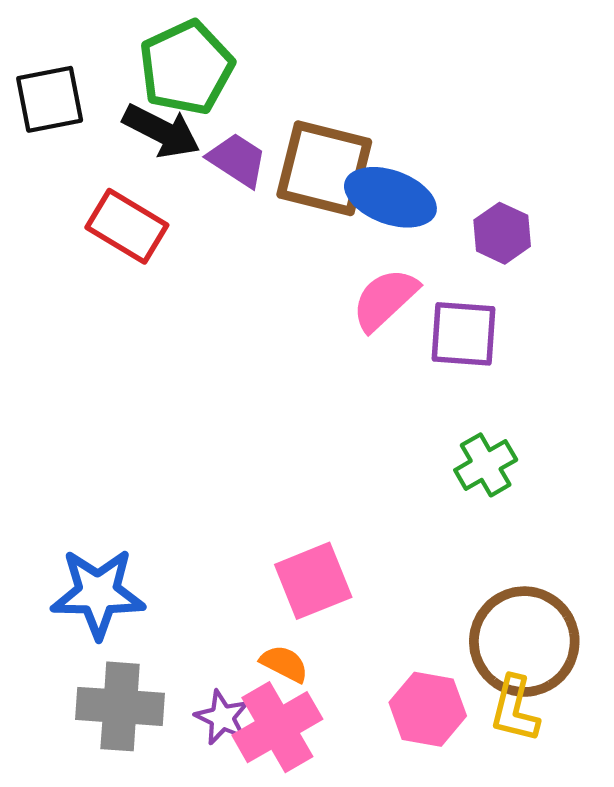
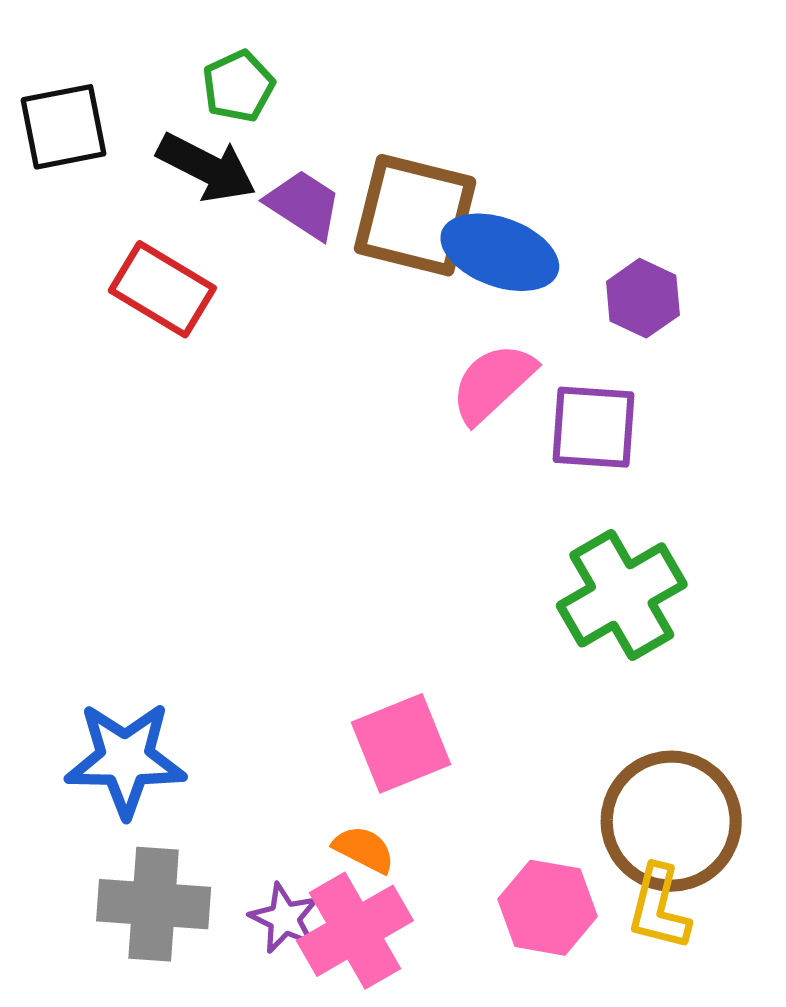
green pentagon: (186, 68) -> (238, 86), size x0.6
green cross: (486, 465) -> (622, 595), size x1.6

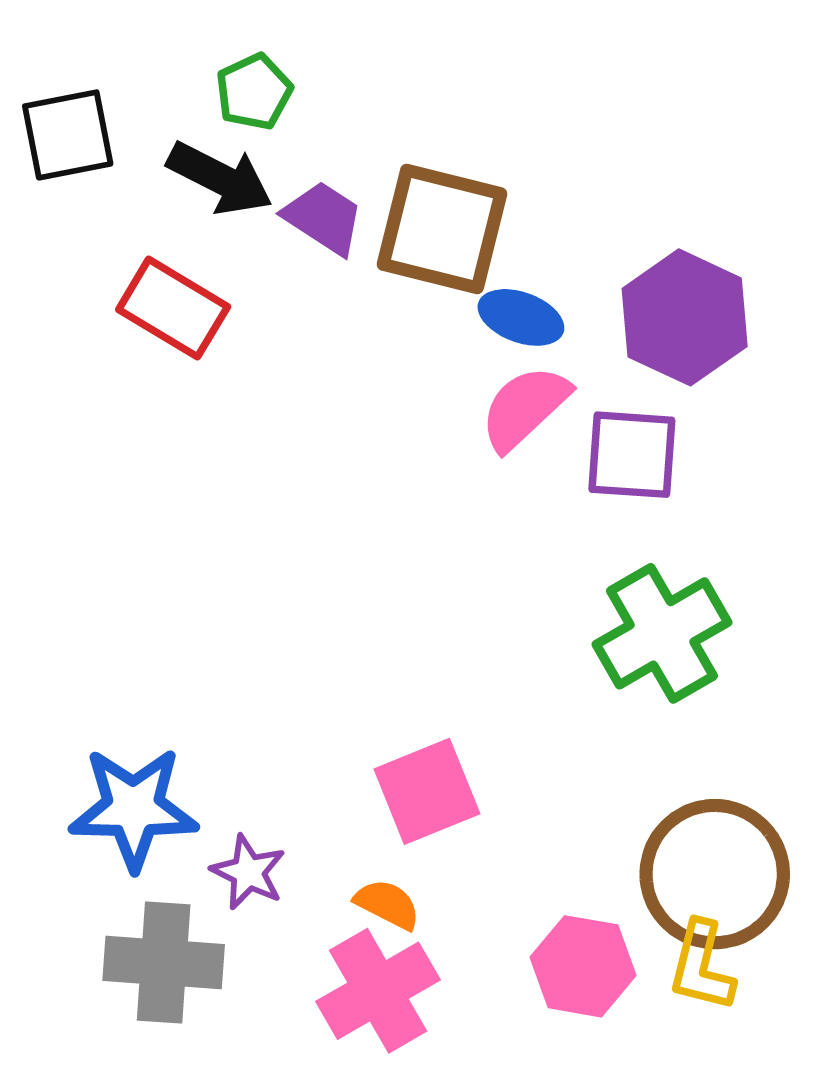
blue ellipse: (500, 252) -> (521, 317), moved, size x0.7
purple hexagon: (643, 298) -> (685, 317), size x1.6
purple star: (284, 918) -> (248, 872), moved

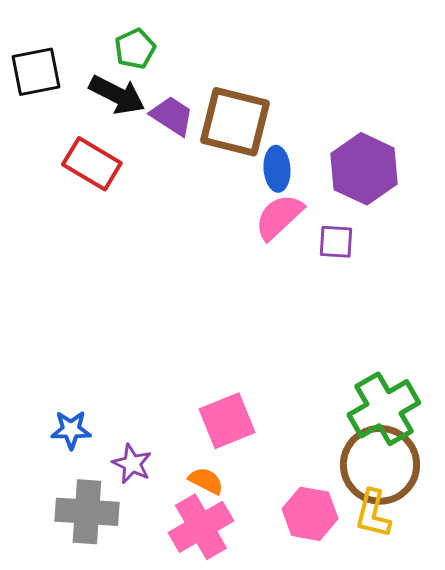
blue ellipse: (521, 317) -> (277, 169), turned 66
purple square: (632, 455) -> (336, 242), size x0.7
green cross: (662, 633) -> (384, 409), moved
blue star: (134, 808) -> (71, 430), size x0.6

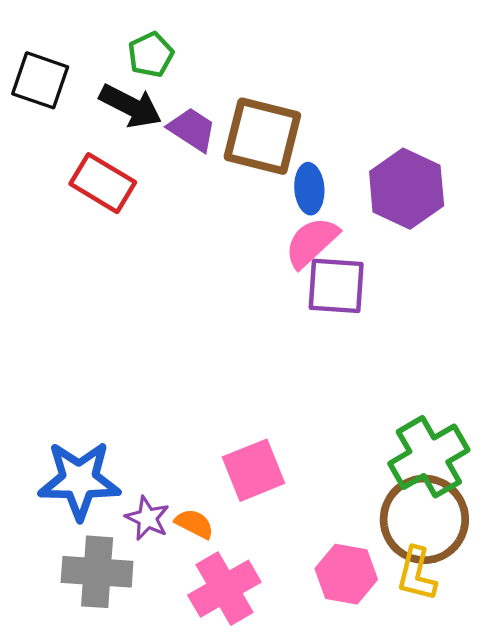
black square: (36, 72) -> (40, 80), turned 30
purple square: (336, 242) -> (336, 286), moved, size x1.5
blue star: (71, 430) -> (79, 480), size x1.8
orange semicircle: (206, 481) -> (194, 524), moved

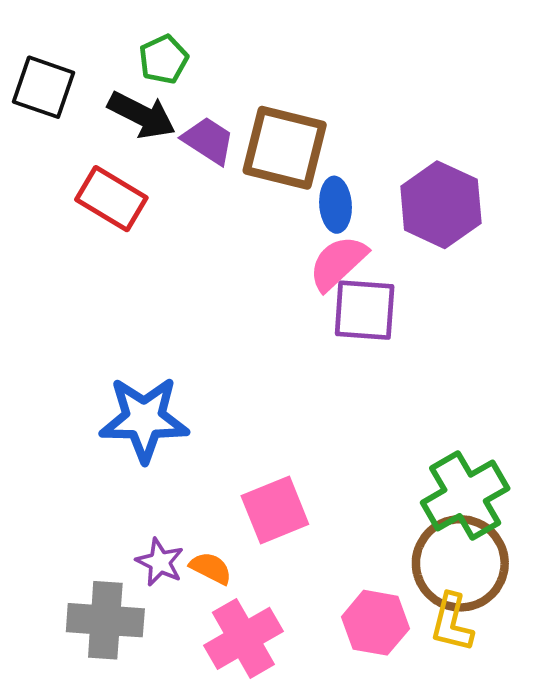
blue star: (79, 480) -> (144, 419), moved

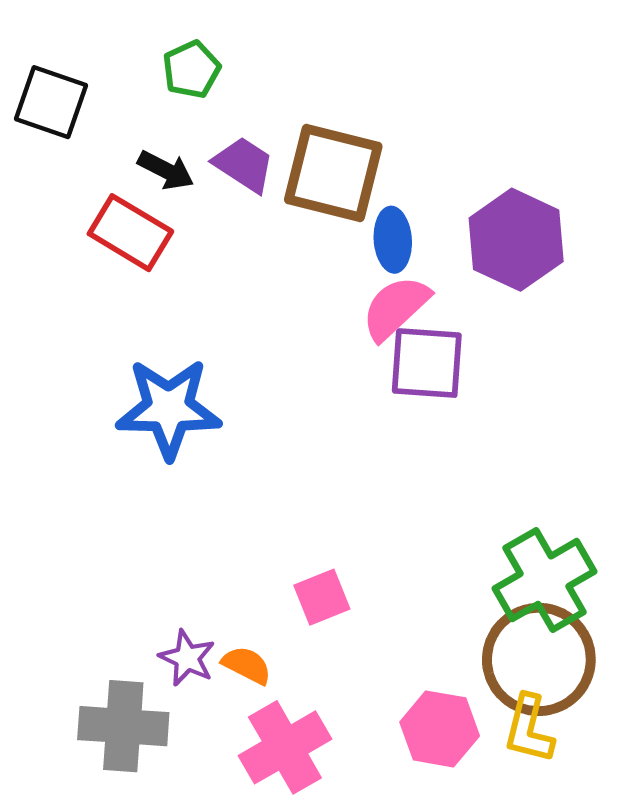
black arrow: (142, 115) -> (166, 170), moved, size x0.7
blue star: (144, 419) -> (169, 408), moved
pink square: (275, 510) -> (322, 597), size x0.7

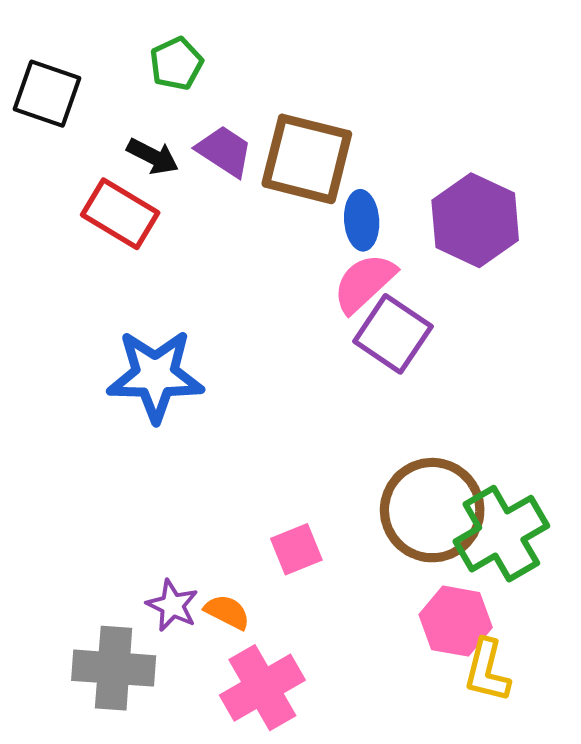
purple square: (427, 363) -> (393, 334), turned 30
brown circle: (539, 659) -> (432, 510), moved
pink hexagon: (440, 729) -> (456, 621), moved

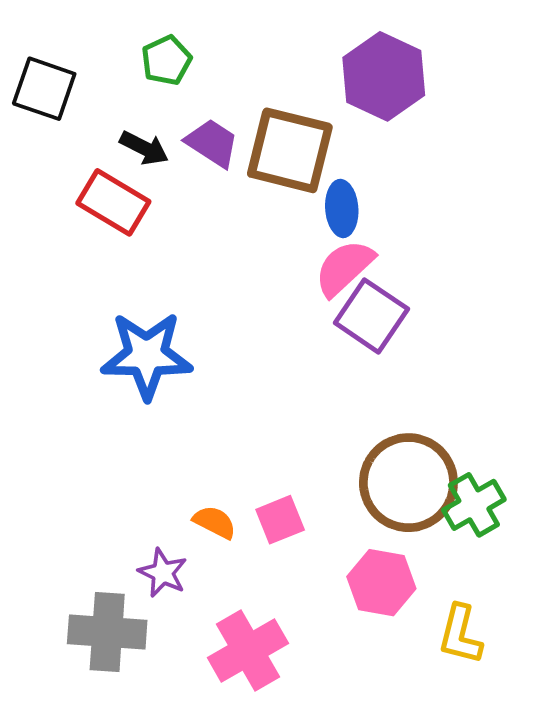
purple hexagon: (475, 220) -> (384, 76), moved
green cross: (501, 534) -> (474, 505), size x0.7
orange semicircle: (227, 612) -> (215, 522), moved
pink hexagon: (456, 621) -> (381, 583), moved

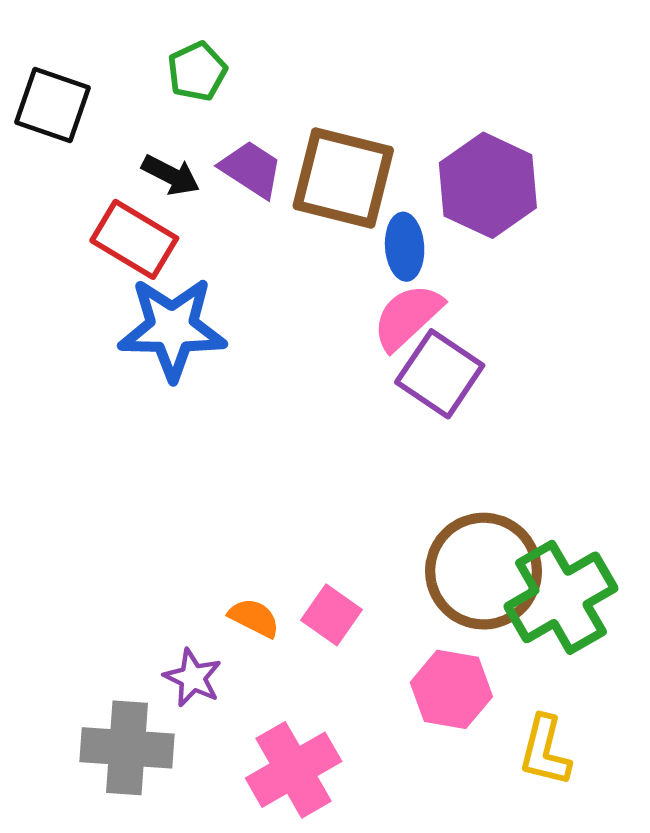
purple hexagon: (384, 76) -> (488, 185), moved
blue star: (147, 355) -> (172, 329), moved
green cross: (474, 505) -> (561, 597), size x1.5
pink square: (280, 520) -> (332, 615), turned -33

